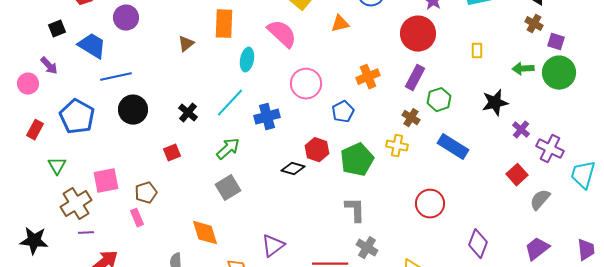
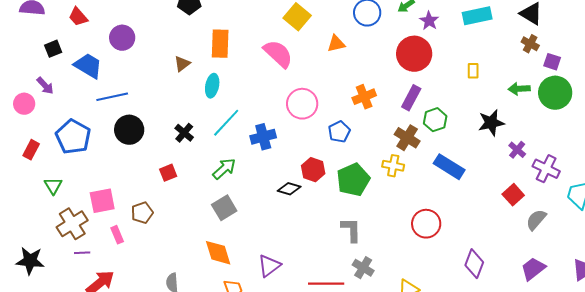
cyan ellipse: (247, 60) -> (212, 86), moved
brown cross: (411, 118) -> (407, 138), size x1.4
pink rectangle: (137, 218) -> (117, 235), moved
orange diamond: (205, 233) -> (218, 253), moved

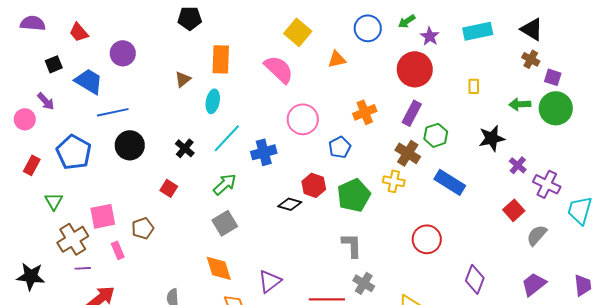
red square: (168, 173) -> (169, 188), turned -36

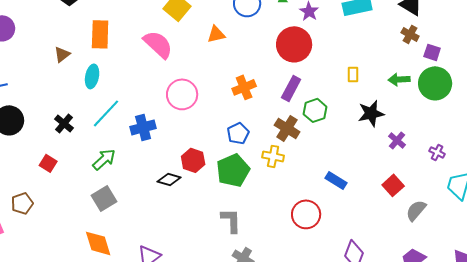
yellow rectangle: (474, 86) -> (353, 74), moved
blue pentagon: (340, 147) -> (238, 133), moved
blue rectangle: (450, 182) -> (336, 180), moved, size x0.7
purple cross: (547, 184) -> (437, 152), moved, size x0.6

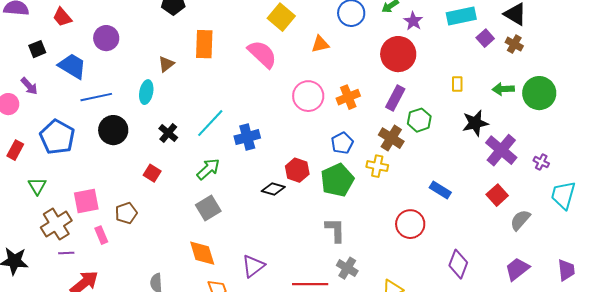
purple square: (432, 52) -> (485, 38), moved, turned 30
cyan ellipse: (92, 76) -> (146, 92), moved
pink circle: (182, 94) -> (308, 96), moved
purple cross: (397, 140) -> (501, 150), size x1.8

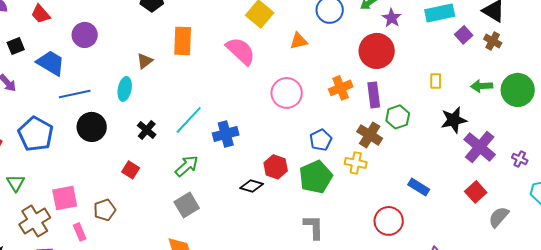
orange cross: (348, 97) -> (341, 88), moved
purple rectangle: (395, 98) -> (374, 95), turned -35

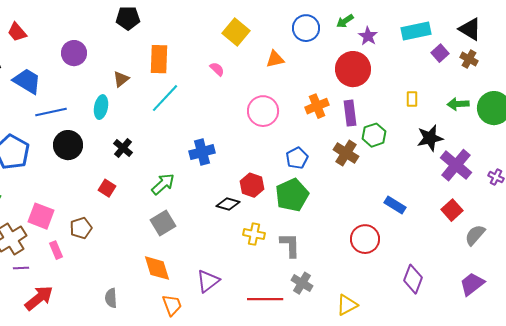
purple circle: (85, 35) -> (74, 53), moved
pink semicircle: (241, 51) -> (217, 69), size x0.5
cyan line: (189, 120) -> (165, 98), moved
yellow cross: (356, 163) -> (254, 234), moved
pink square: (65, 198) -> (41, 216), turned 32

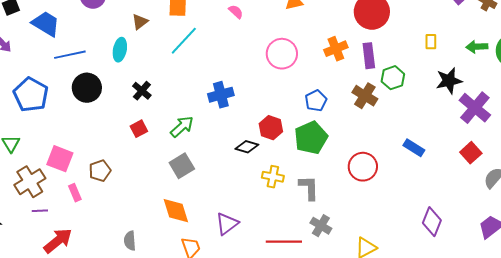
red square: (107, 188) -> (139, 129), moved, turned 30
red circle: (365, 239) -> (363, 167), moved

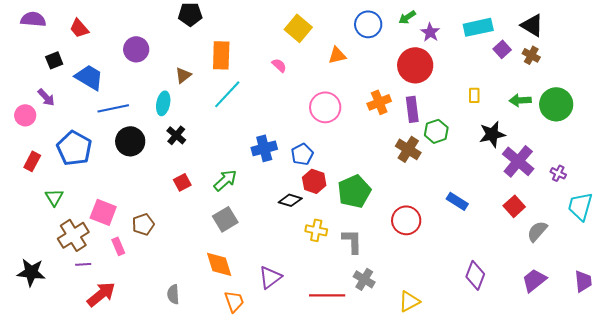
black cross: (142, 91) -> (176, 135), moved
blue pentagon: (316, 101) -> (302, 154), moved

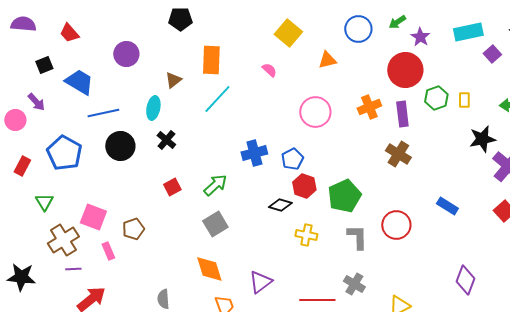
green hexagon: (436, 131) -> (436, 98), moved
gray L-shape: (352, 241) -> (357, 237), moved

